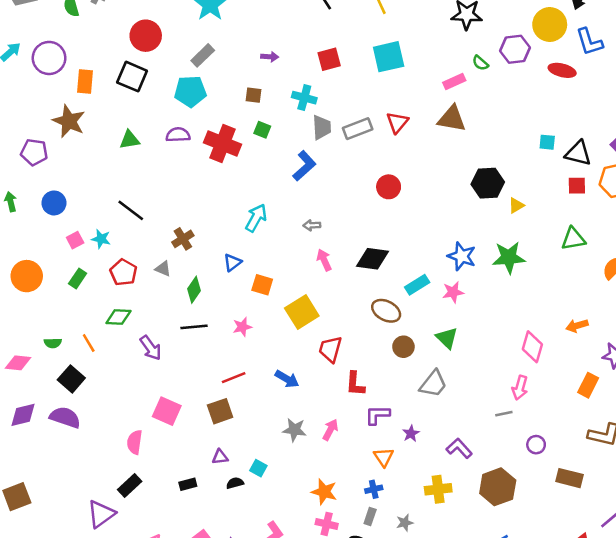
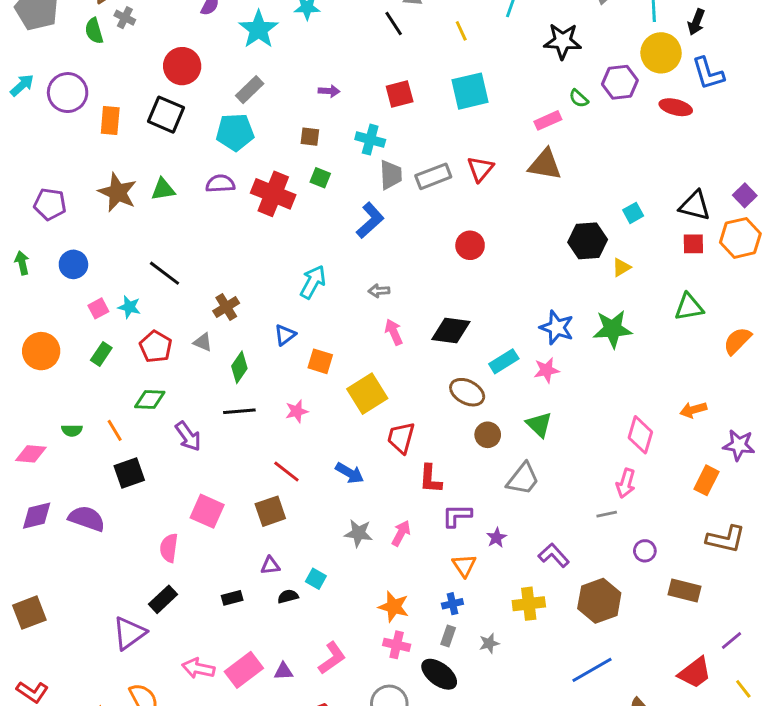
brown star: (69, 121) -> (118, 192), moved
cyan square: (547, 142) -> (633, 213), moved, turned -35
red line: (234, 378) -> (286, 472), turned 60
black square: (71, 379) -> (129, 473), moved, turned 30

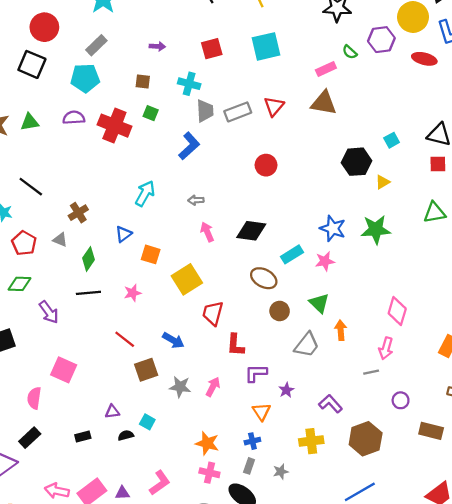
orange arrow: (693, 410) -> (341, 330), moved, turned 102
brown square: (270, 511) -> (146, 370), moved

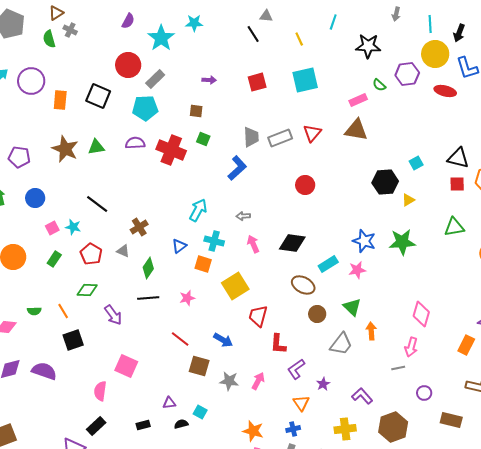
red circle: (44, 27) -> (128, 65), moved
cyan cross: (189, 84) -> (214, 241), moved
brown square: (146, 370) -> (199, 366), turned 35
purple L-shape: (256, 373) -> (296, 369), turned -35

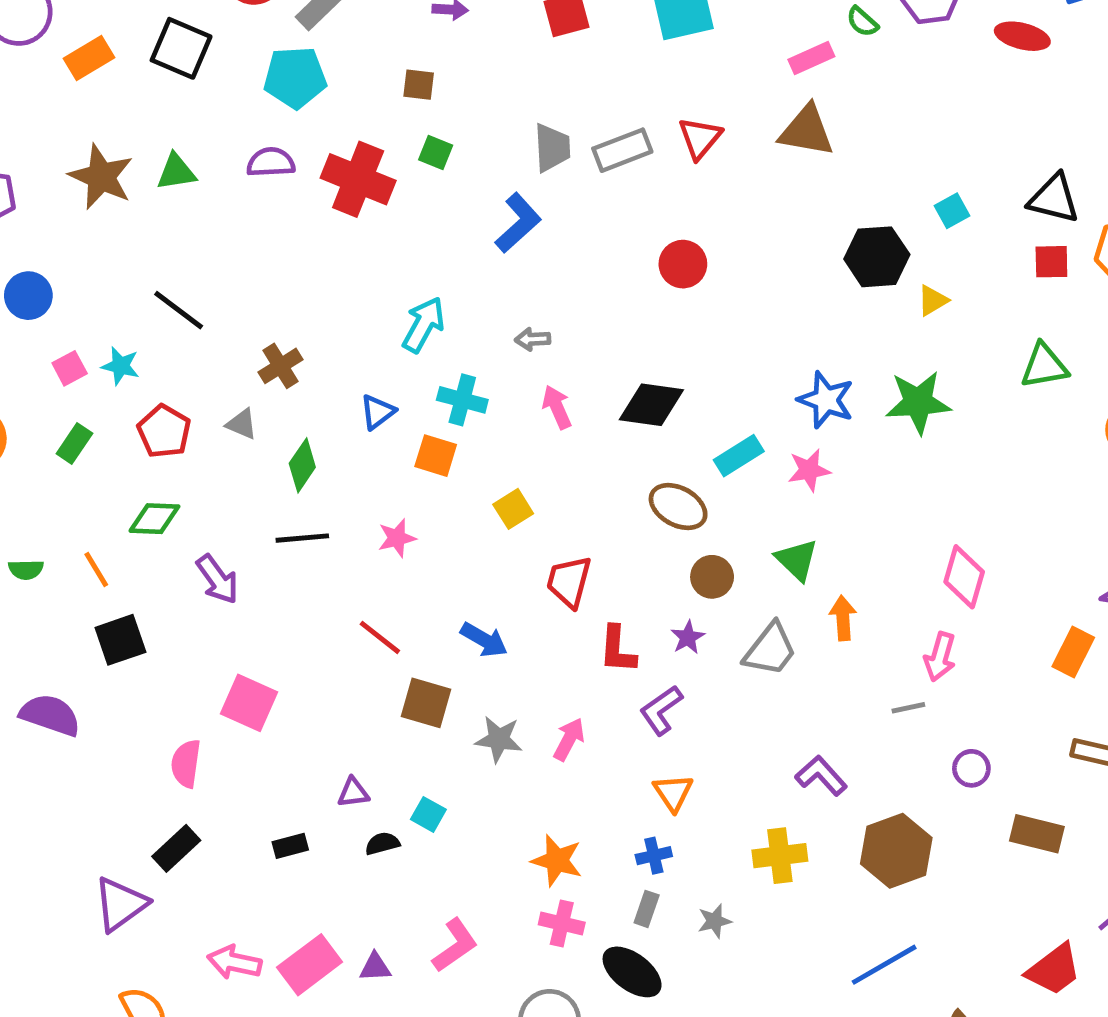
orange rectangle: (60, 100) -> (89, 58), turned 54
yellow square: (235, 286) -> (513, 509), size x0.6
purple star: (323, 384) -> (688, 637), moved

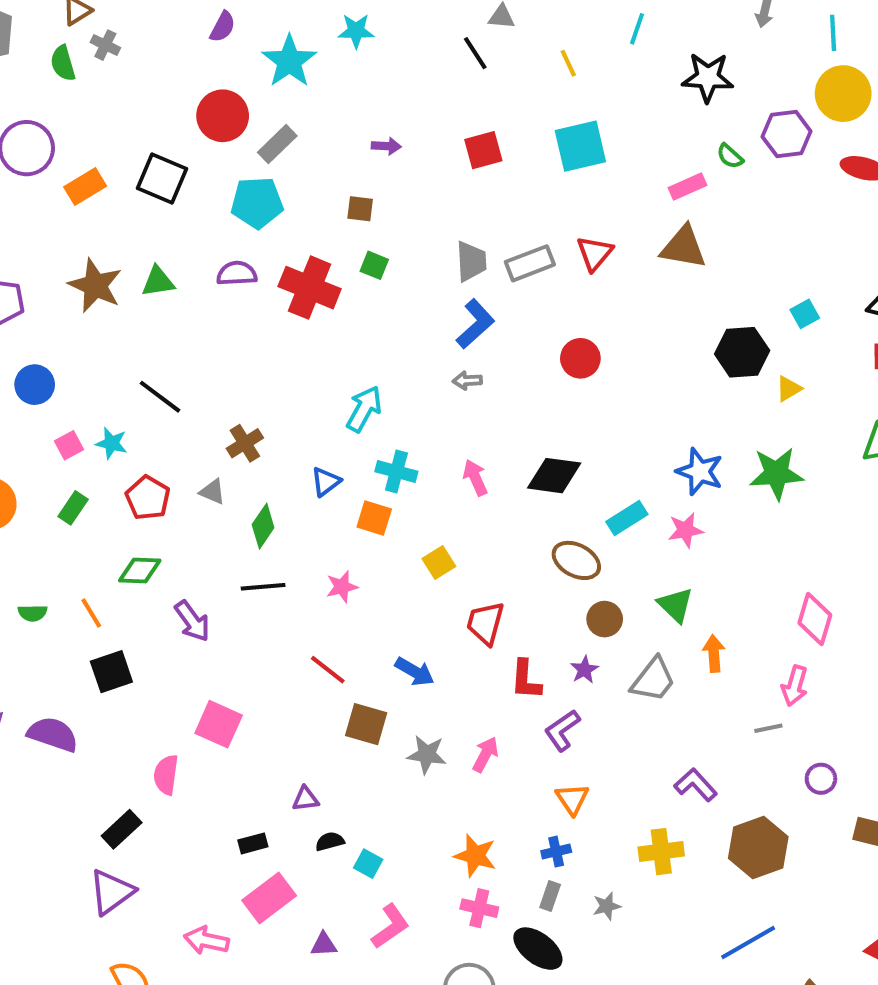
blue L-shape: (518, 223) -> (475, 324), moved
gray arrow: (533, 339) -> (467, 381), moved
cyan square: (428, 814) -> (368, 864), moved
black rectangle: (176, 848) -> (122, 829), moved
pink rectangle: (310, 965) -> (269, 898), moved

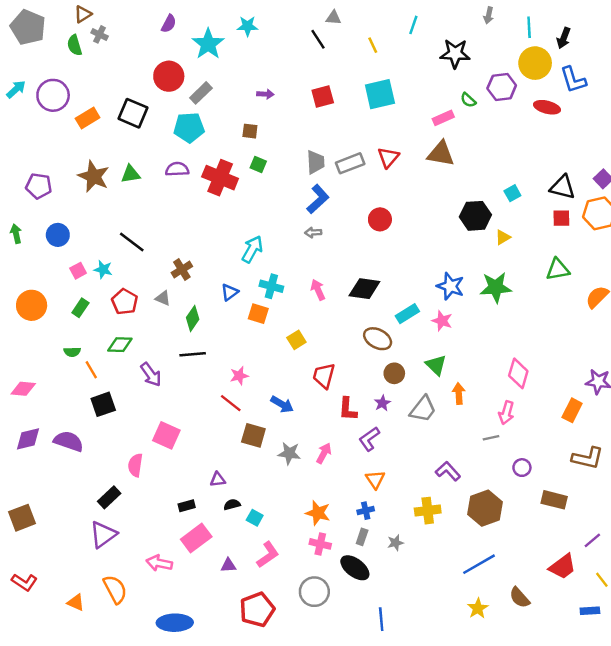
pink star: (685, 530) -> (442, 321), turned 30
pink star: (342, 587) -> (239, 376), moved
green semicircle: (33, 613) -> (72, 352), moved

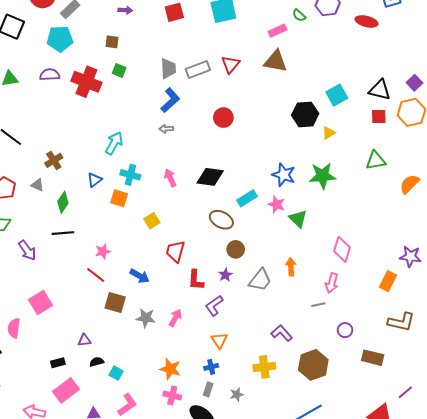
cyan square: (512, 193) -> (337, 95), size x1.5
green triangle: (436, 365) -> (298, 219), moved
pink square: (166, 435) -> (40, 303), turned 35

